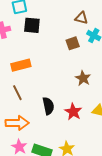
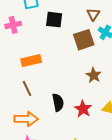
brown triangle: (81, 18) -> (93, 14), turned 48
black square: (32, 25) -> (54, 20), moved
brown square: (73, 43) -> (84, 40), size x1.5

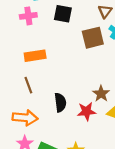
pink cross: (13, 25) -> (28, 16), moved
brown star: (94, 75) -> (101, 94), moved
red star: (83, 109) -> (87, 111), turned 30

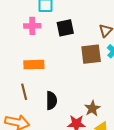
black square: (63, 14) -> (65, 28), turned -30
black semicircle: (60, 103) -> (51, 101), moved

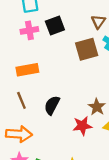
pink cross: (32, 26) -> (29, 30), moved
black semicircle: (51, 101) -> (52, 105), turned -144

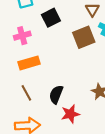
pink cross: (29, 30) -> (22, 36), moved
red star: (82, 126) -> (70, 114), moved

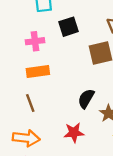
black semicircle: (56, 94) -> (86, 99), moved

